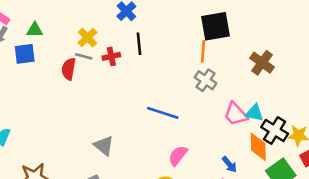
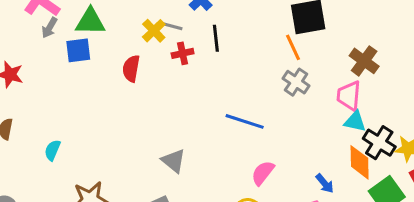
green triangle: (35, 30) -> (90, 22), size x1.5
orange line: (203, 51) -> (293, 47), turned -30
gray line: (84, 56) -> (172, 26), moved
pink trapezoid: (236, 114) -> (349, 96), moved, turned 48

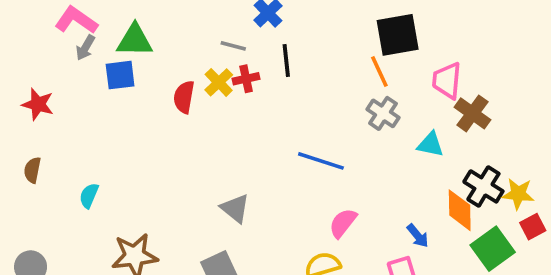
yellow cross: (154, 31) -> (219, 82), moved
brown cross: (364, 61) -> (473, 113), moved
pink trapezoid: (349, 96) -> (447, 81), moved
cyan triangle: (355, 121) -> (430, 144), moved

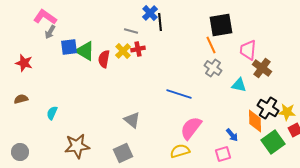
green triangle: (135, 40) -> (85, 51), moved, turned 30
black line: (286, 60) -> (160, 22), moved
brown semicircle: (32, 170) -> (21, 99), turned 64
pink semicircle: (343, 223) -> (191, 128), size x1.4

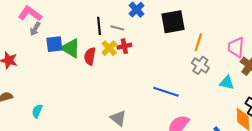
black line: (160, 22) -> (99, 26), moved
black square: (221, 25) -> (173, 22), moved
orange line: (211, 45) -> (198, 42), turned 42

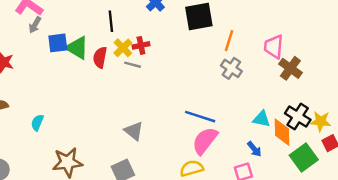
gray line: (117, 28) -> (133, 65), moved
cyan triangle: (227, 83) -> (262, 119), moved
blue line: (166, 92) -> (200, 117), moved

